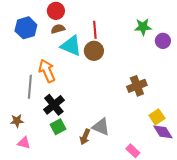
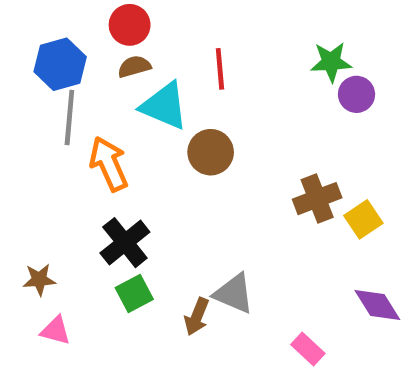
purple circle: (163, 41) -> (356, 94), moved
brown circle: (94, 51) -> (211, 152), moved
gray line: (30, 87) -> (69, 117), moved
yellow square: (157, 117) -> (363, 219), moved

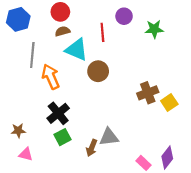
blue hexagon: (60, 64) -> (18, 19), moved
purple circle: (356, 94) -> (124, 16), moved
gray triangle: (234, 293) -> (109, 137), turned -30
purple diamond: (377, 305) -> (167, 158), moved, turned 70

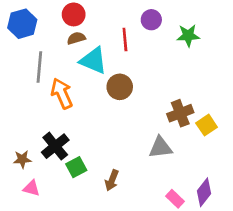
black cross: (58, 113) -> (55, 146), moved
gray triangle: (109, 137) -> (161, 147), moved

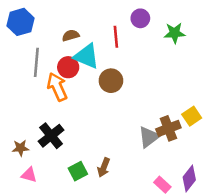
red circle: (74, 14) -> (68, 67), moved
brown cross: (180, 113) -> (168, 128), moved
gray triangle: (161, 147) -> (149, 137), turned -30
green square: (76, 167) -> (78, 171), moved

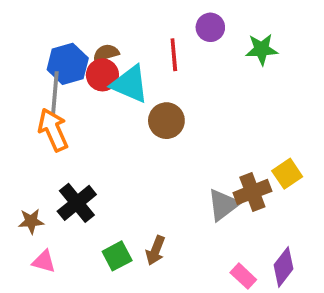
blue hexagon: (20, 22) -> (68, 64), moved
red circle: (68, 67) -> (102, 75), moved
orange arrow: (57, 87) -> (53, 130), moved

